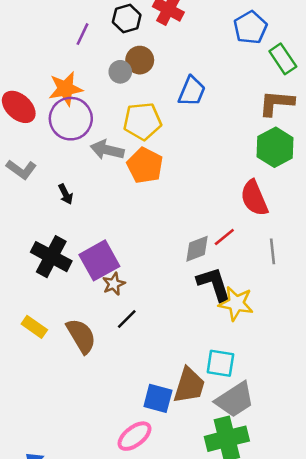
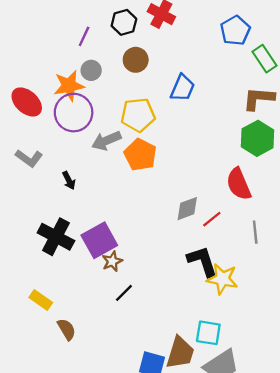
gray circle: (120, 72) -> (91, 70), moved
gray arrow: (107, 150) -> (106, 141), turned -36
gray diamond: (197, 249) -> (187, 209), moved
brown semicircle: (81, 336) -> (67, 329), moved, size x0.7

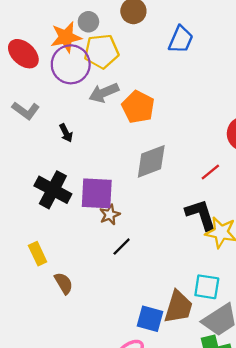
yellow pentagon: (138, 115) -> (101, 51), moved
gray diamond: (187, 209) -> (151, 161), moved, size x1.4
purple square: (99, 240) -> (97, 193), turned 32
yellow rectangle: (41, 300) -> (38, 254), turned 30

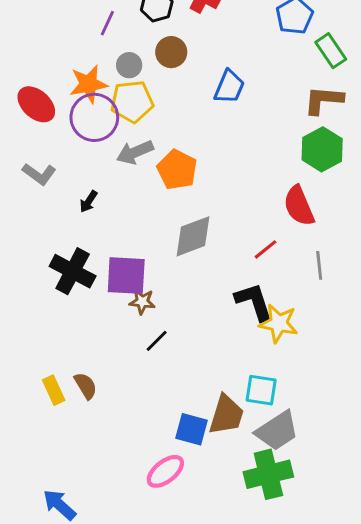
gray circle: (88, 22) -> (129, 65), moved
black arrow: (66, 133) -> (89, 202), turned 60
brown star: (110, 215) -> (142, 302), turned 30
yellow rectangle: (38, 254) -> (54, 390), moved

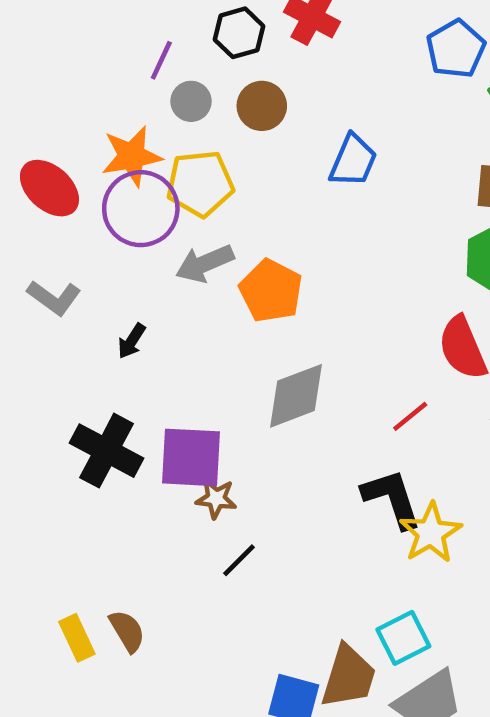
gray circle: (129, 65) -> (191, 101), moved
yellow star: (279, 323) -> (431, 533), turned 30
cyan square: (261, 390) -> (403, 638), turned -36

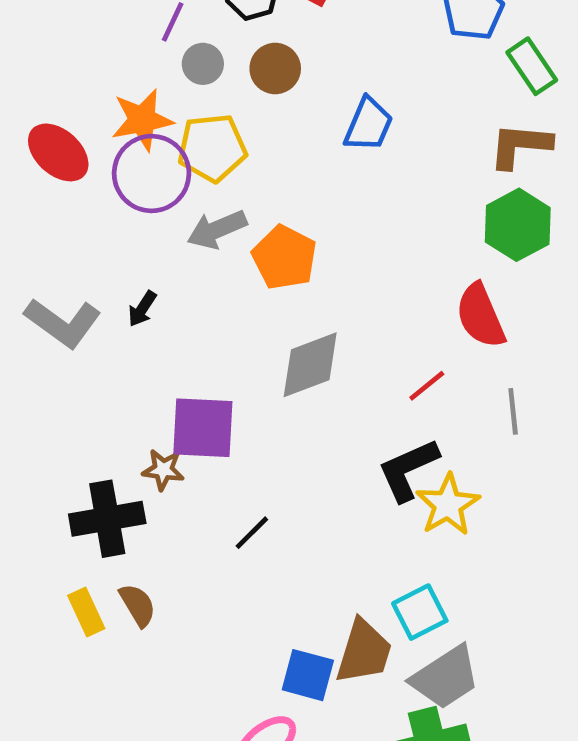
gray L-shape: (54, 298) -> (63, 323), moved, size x1.4
black cross: (107, 451) -> (107, 519), moved, turned -38
brown star: (216, 499) -> (163, 470), moved
black L-shape: (392, 499) -> (408, 470), turned -96

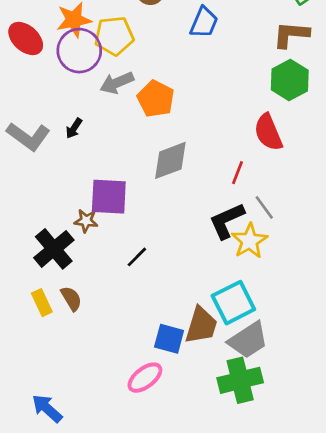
red line: (427, 386) -> (237, 173), turned -30
gray line: (513, 411) -> (264, 207), moved, turned -30
black cross: (107, 519) -> (54, 249), turned -30
cyan square: (420, 612) -> (233, 303), size x1.4

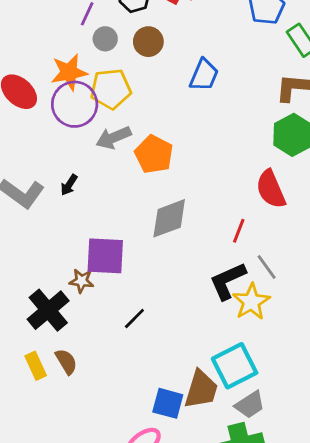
gray trapezoid: (248, 340) -> (250, 405), size x0.7

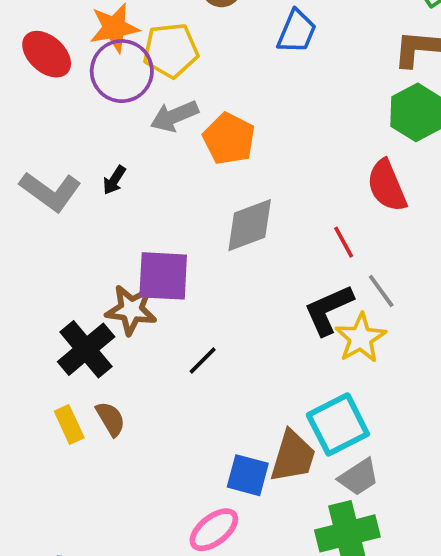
red line: (239, 231) -> (344, 242), turned -50
brown star: (82, 281) -> (131, 310), size x1.5

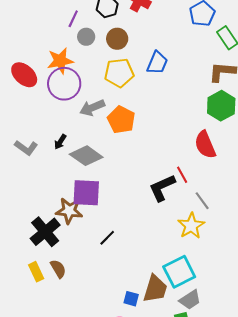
yellow pentagon: (171, 50) -> (119, 73), moved
gray L-shape: (50, 191) -> (26, 148), size x0.7
gray diamond: (250, 225) -> (86, 156), moved, turned 56
black L-shape: (329, 310) -> (162, 188), moved
blue square: (248, 475) -> (131, 299), size x0.7

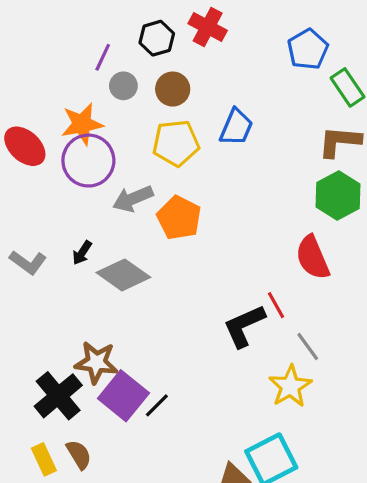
purple square: (86, 193) -> (123, 396), moved, turned 36

